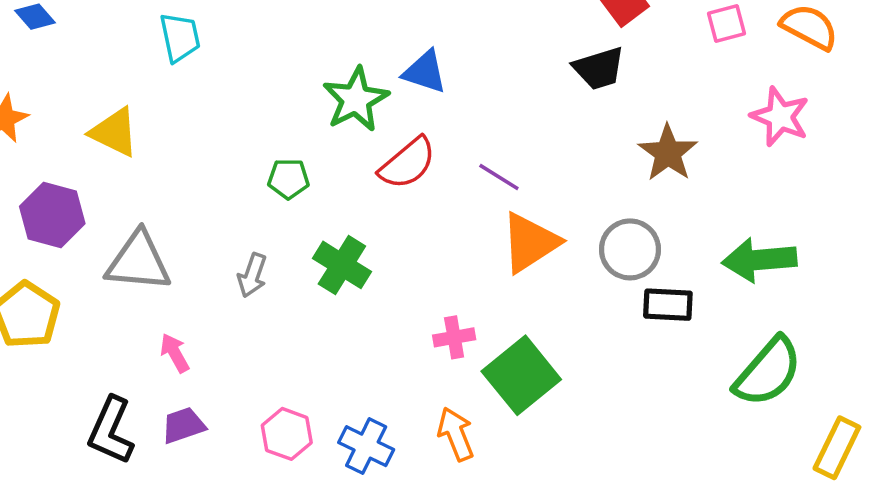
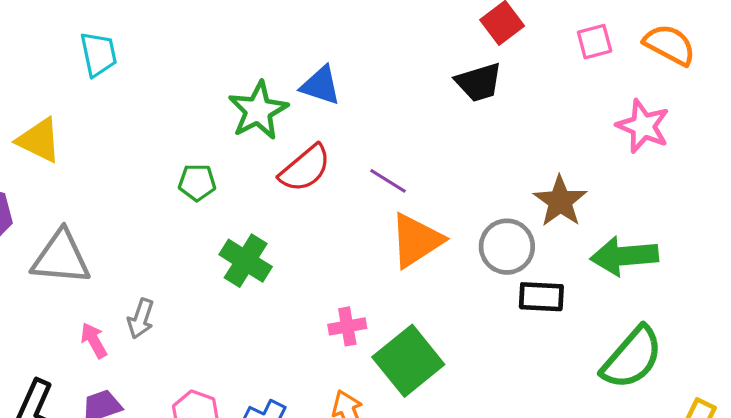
brown star: (668, 153) -> (560, 201), moved
gray arrow: (252, 275) -> (141, 319), moved

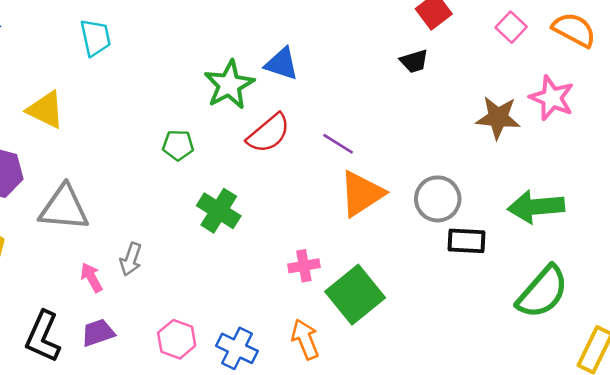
pink square: (595, 42) -> (511, 27), turned -32
black trapezoid: (479, 82) -> (414, 61), size x0.7
brown star: (560, 201) -> (498, 118), moved, turned -30

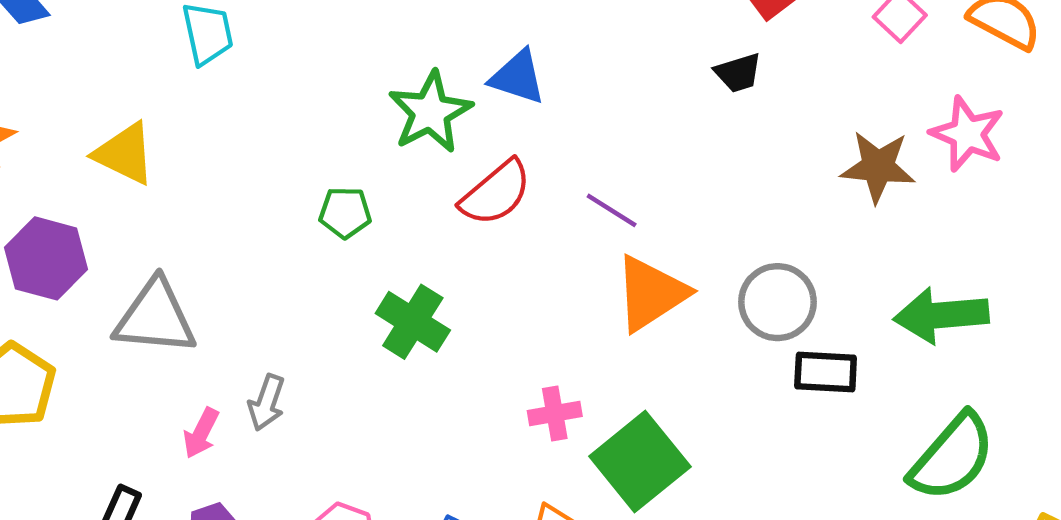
pink arrow: (91, 278) -> (201, 433), turned -124

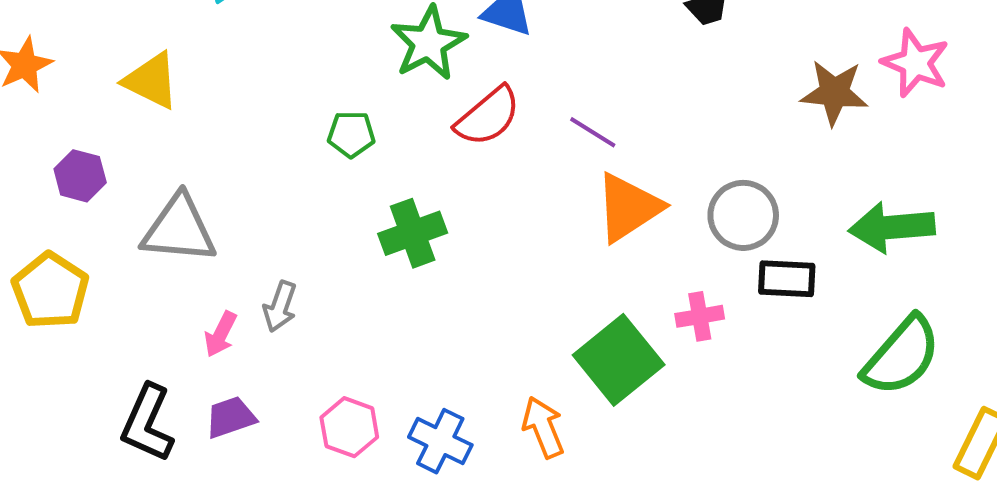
purple hexagon: (46, 258) -> (80, 176), size x0.7
green cross: (413, 322) -> (413, 233), turned 38
pink cross: (555, 413) -> (700, 316), moved

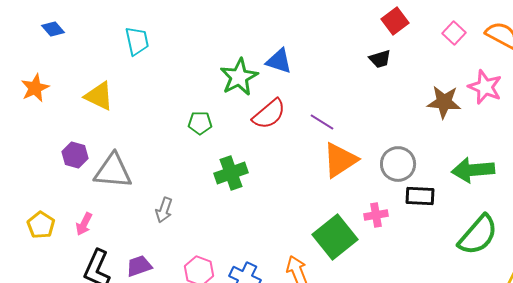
purple hexagon: (80, 176) -> (75, 155), moved
yellow pentagon: (50, 291) -> (41, 225), moved, size x0.7
pink arrow: (221, 334) -> (84, 224), moved

